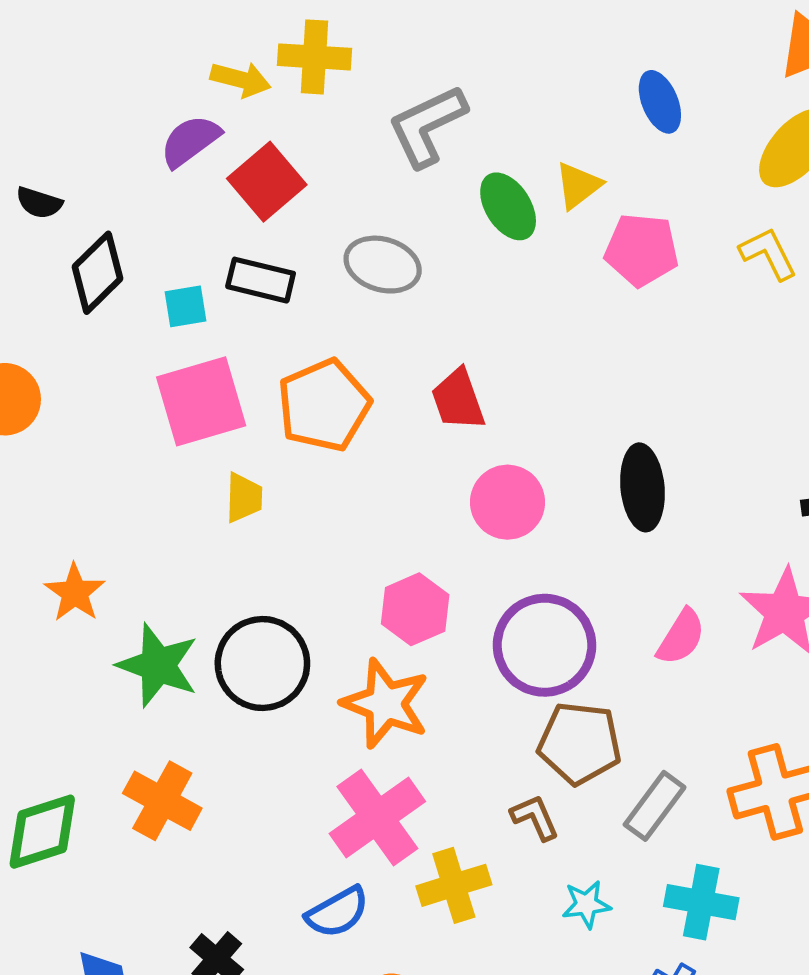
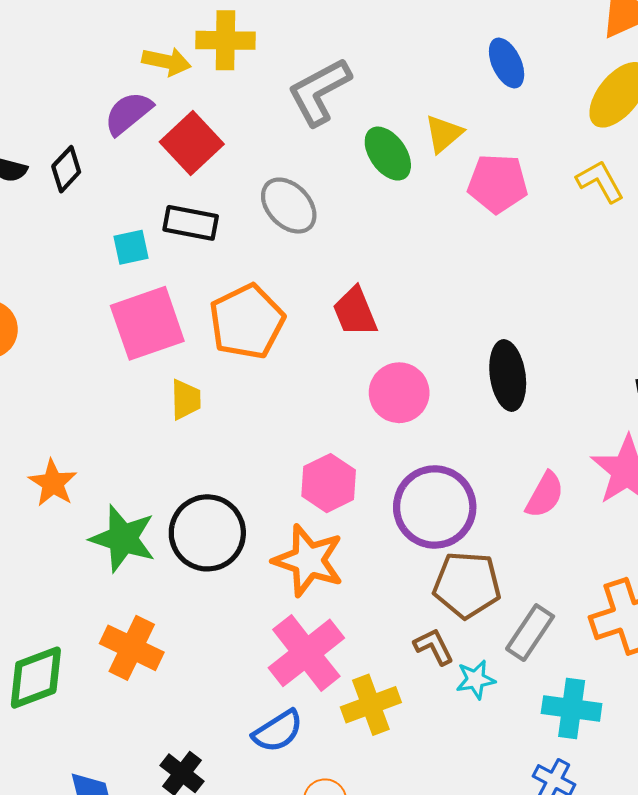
gray ellipse: (383, 265) -> (289, 206), turned 32
black diamond: (98, 273) -> (66, 169), moved, size x0.7
cyan star: (586, 904) -> (476, 679), moved

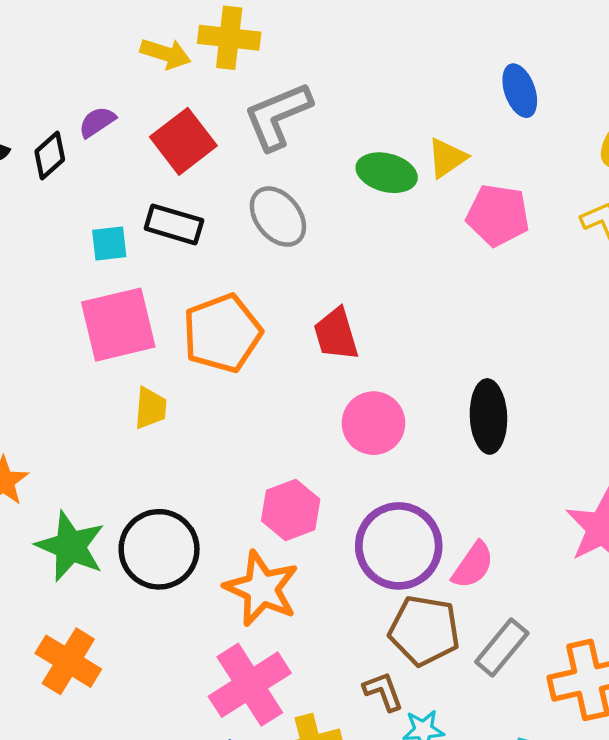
gray L-shape: (319, 92) -> (278, 116), moved
purple semicircle: (128, 113) -> (97, 122), moved, size x0.7
green ellipse: (388, 154) -> (387, 173), turned -46
pink semicircle: (545, 495) -> (473, 565), moved
gray rectangle: (530, 633) -> (502, 647), moved

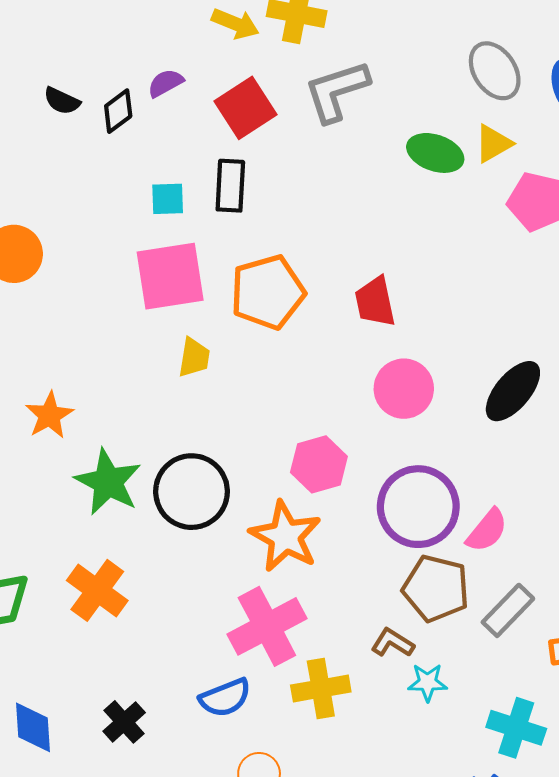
gray ellipse: (278, 217) -> (495, 71), moved
black rectangle: (174, 224) -> (230, 186), turned 72
black ellipse: (488, 416) -> (513, 391), turned 38
brown L-shape: (383, 691) -> (393, 643), turned -42

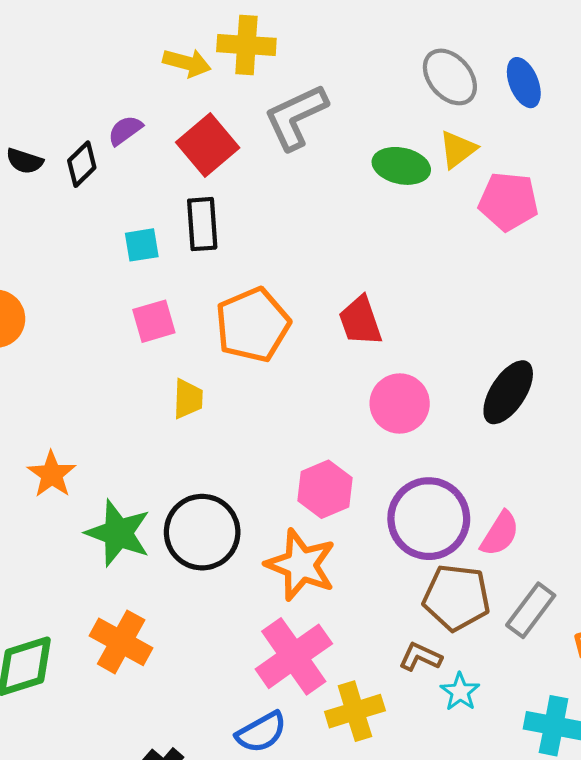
pink square: (170, 276) -> (154, 321), size x0.6
cyan star: (428, 682) -> (460, 692), turned -30

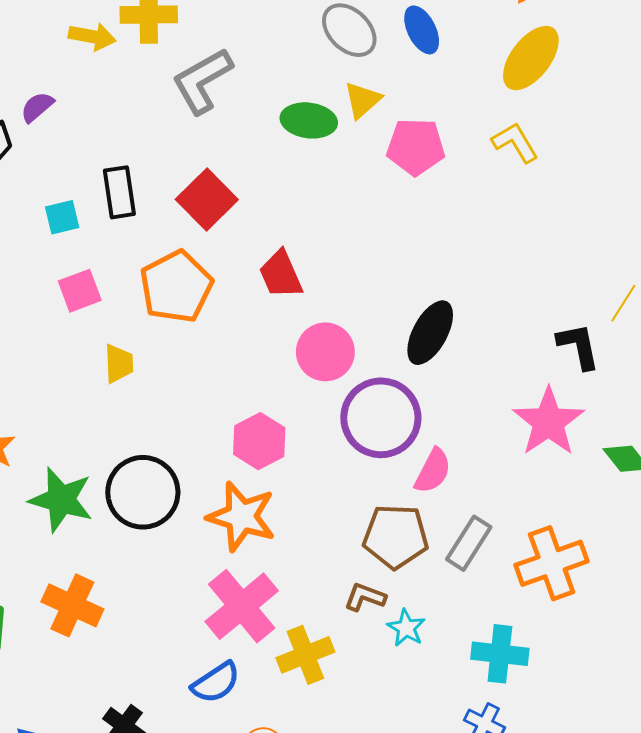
red square: (208, 145) -> (207, 199), moved
purple circle: (429, 519) -> (381, 418), moved

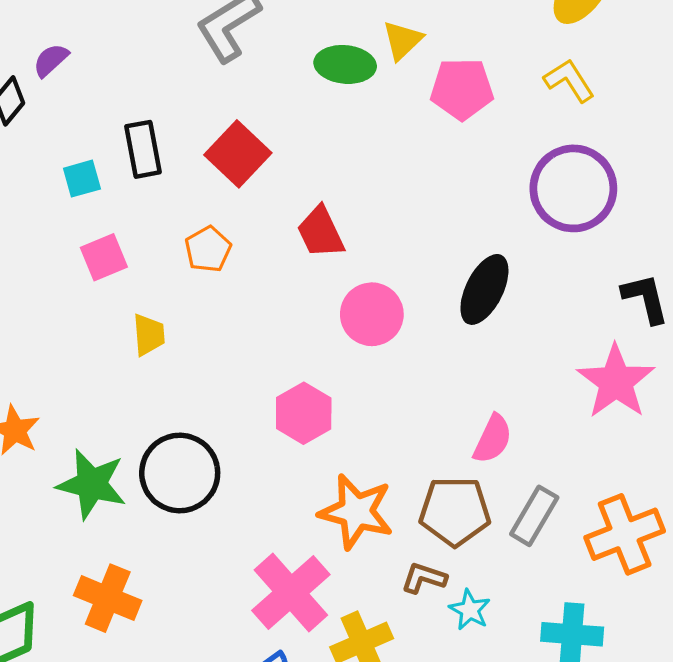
orange pentagon: (176, 287) -> (208, 249), size x0.6
purple circle: (381, 418) -> (573, 188), moved
orange star: (241, 517) -> (356, 512), moved

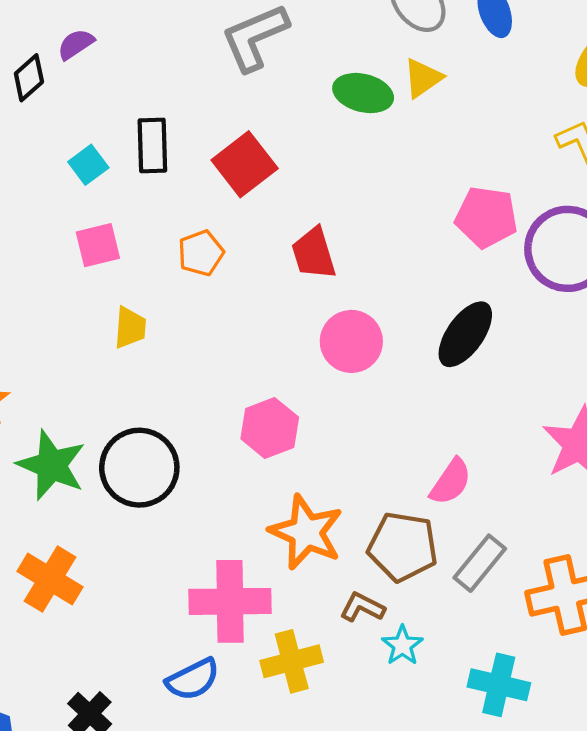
pink pentagon: (462, 89) -> (486, 217), moved
cyan square: (82, 179) -> (88, 165), turned -30
pink cross: (291, 593) -> (230, 601), turned 32

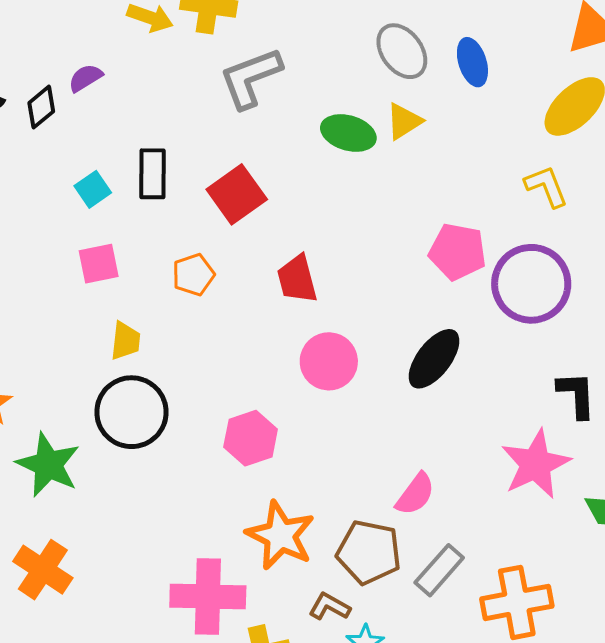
black circle: (139, 468) -> (131, 412), moved

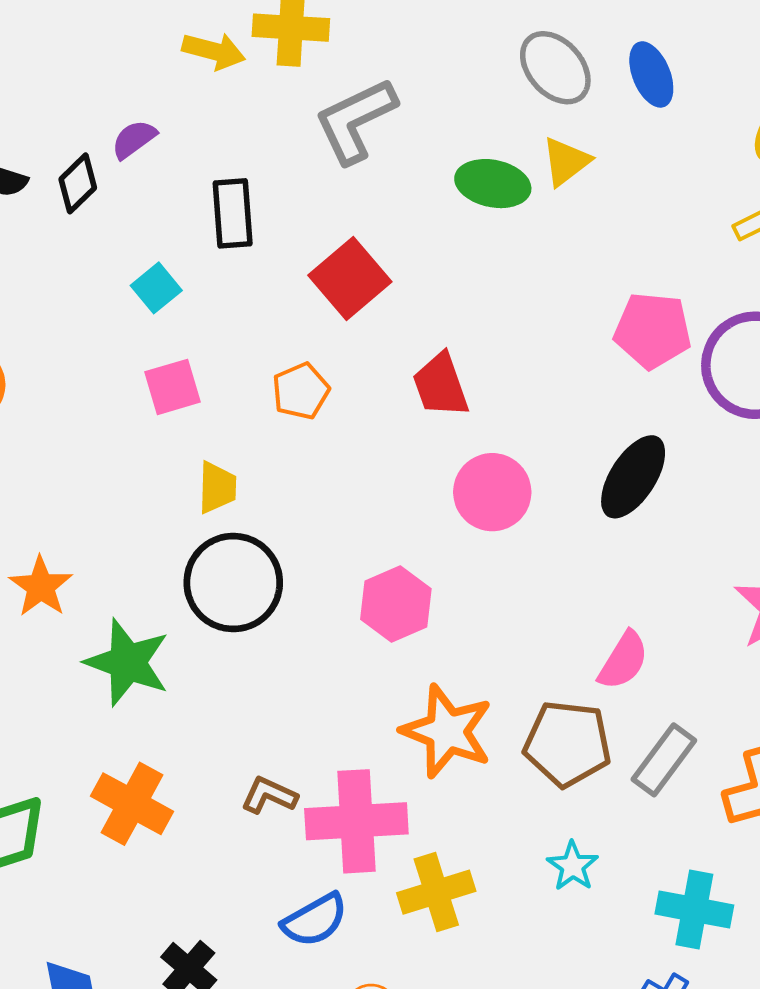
black rectangle: (152, 174) -> (233, 213), moved
brown L-shape: (330, 607) -> (269, 795), moved

